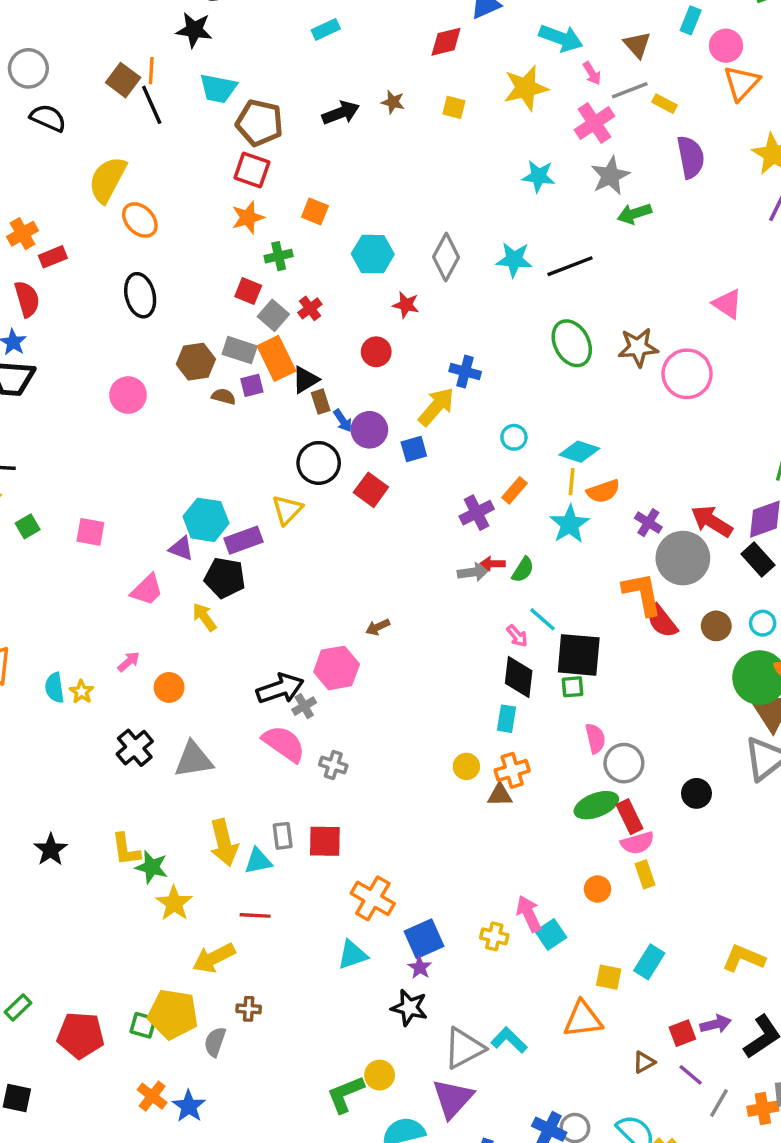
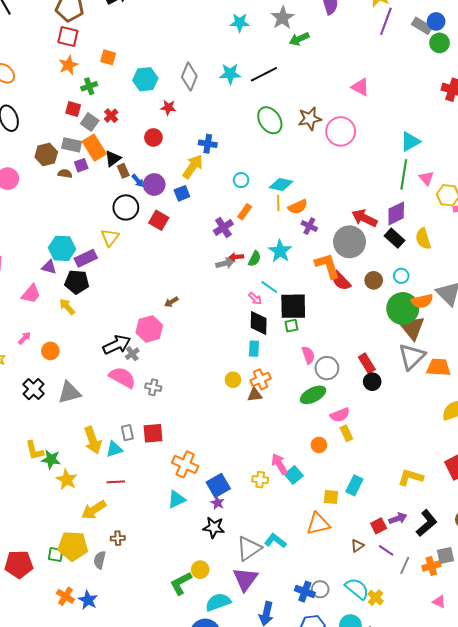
purple cross: (648, 523) -> (309, 226), moved
cyan star: (570, 524) -> (280, 251), moved
red rectangle: (629, 817) -> (367, 363), moved

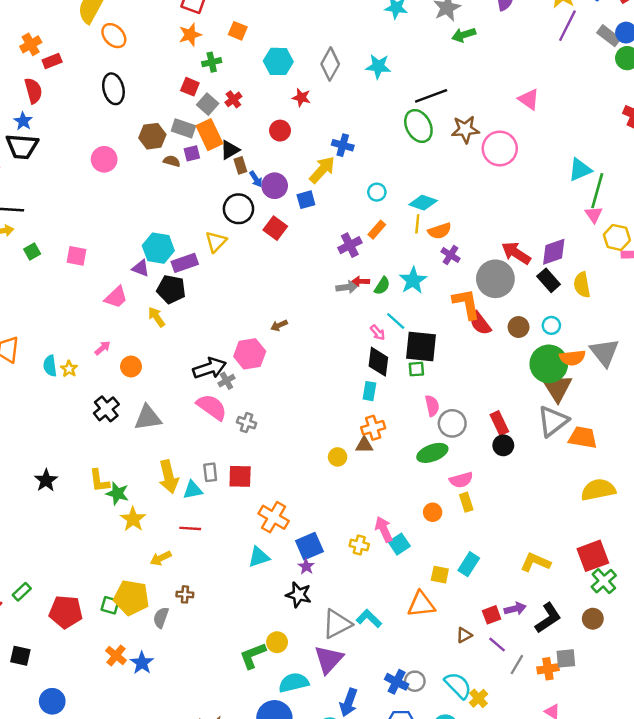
black line: (264, 74) -> (431, 96), moved
green line: (404, 174) -> (597, 191), moved
yellow circle: (233, 380) -> (338, 457), moved
yellow arrow: (94, 510) -> (161, 558), size x0.7

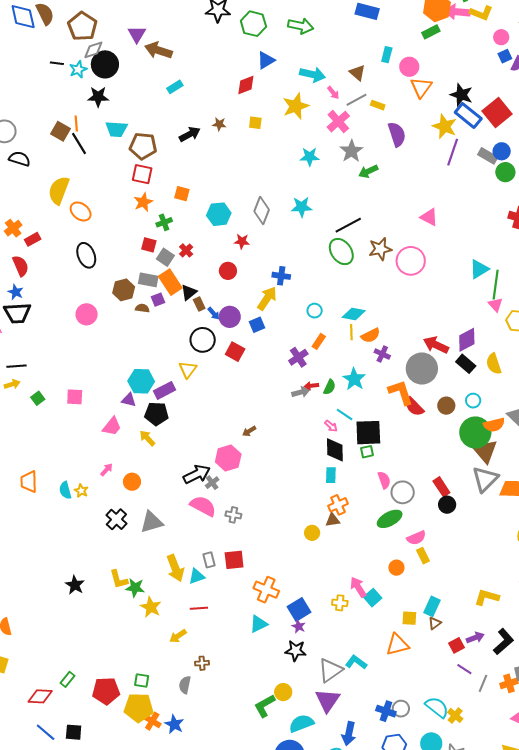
yellow pentagon: (131, 598) -> (139, 708), moved
brown triangle: (464, 635) -> (435, 623), moved

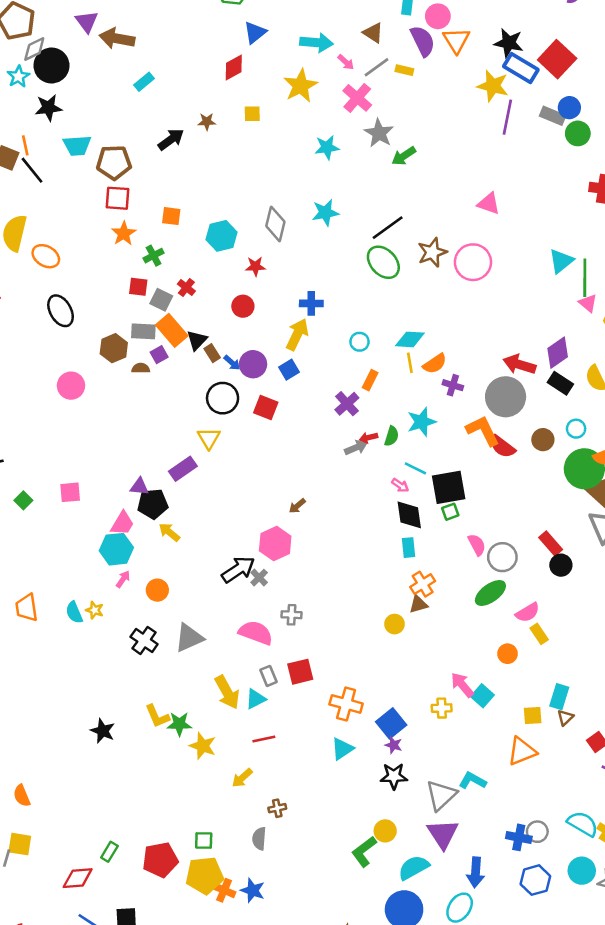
purple semicircle: (397, 134) -> (423, 41), moved
cyan star: (354, 379) -> (422, 422), turned 30
cyan hexagon: (141, 381) -> (116, 549), moved
black pentagon: (156, 414) -> (153, 504), moved
pink semicircle: (203, 506) -> (256, 633), moved

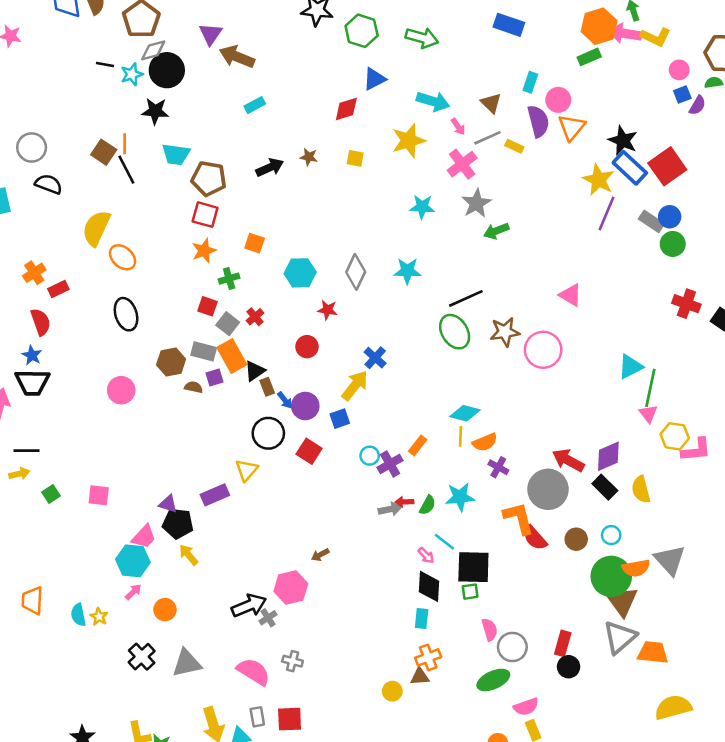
blue cross: (311, 303) -> (375, 358), turned 30
cyan circle: (360, 342) -> (370, 456), moved
red rectangle: (551, 544) -> (563, 643), turned 45

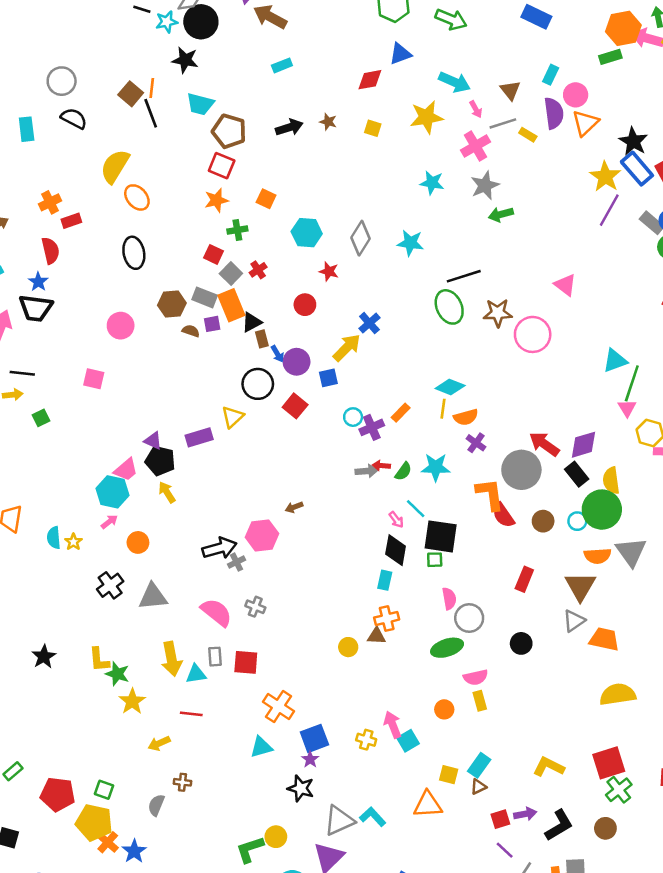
pink square: (99, 495) -> (94, 379), moved
green circle: (611, 576) -> (602, 510), moved
gray triangle: (620, 637) -> (574, 621), size x0.7
red rectangle: (563, 643) -> (524, 579), moved

